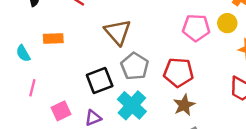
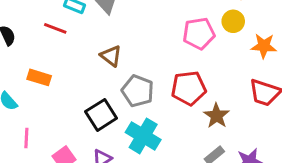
brown triangle: (118, 32) -> (111, 56), size x0.7
orange rectangle: (53, 38) -> (39, 77), turned 30
brown star: (184, 105) -> (217, 116), moved

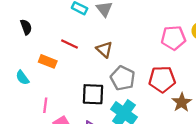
red line: (55, 28) -> (70, 44), moved
black square: (101, 115) -> (93, 94), turned 30
pink line: (26, 138) -> (45, 105), moved

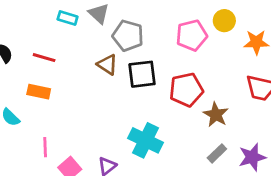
red line: (70, 44) -> (44, 58), moved
gray pentagon: (123, 78) -> (128, 36), moved
black square: (93, 94) -> (142, 74), moved

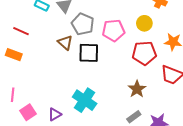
yellow circle: (224, 21) -> (144, 23), moved
pink pentagon: (192, 35) -> (114, 30), moved
red pentagon: (186, 90) -> (144, 53), moved

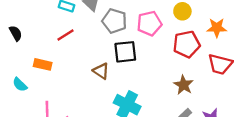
red line: (21, 31) -> (65, 35), moved, turned -49
brown triangle: (65, 43) -> (101, 71), moved

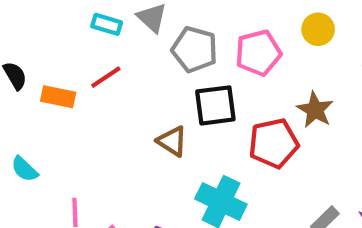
red pentagon: (187, 44) -> (274, 143), moved
orange rectangle: (43, 64) -> (58, 97), moved
brown star: (184, 85) -> (315, 110), moved

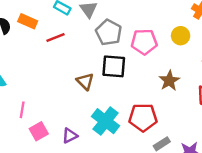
orange rectangle: (58, 97) -> (28, 21), moved
red pentagon: (274, 143) -> (143, 117), moved

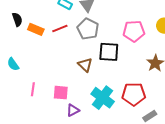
orange rectangle: (28, 21) -> (36, 29), moved
gray pentagon: (109, 32) -> (88, 29), moved
pink square: (39, 131) -> (61, 93), moved, turned 35

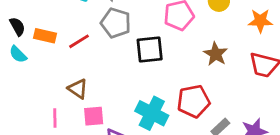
red line: (60, 29) -> (79, 41), moved
cyan semicircle: (13, 64) -> (18, 54), moved
brown triangle: (85, 65) -> (78, 89), moved

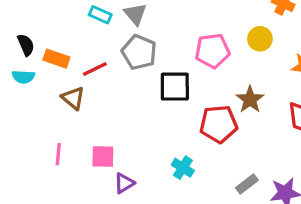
cyan semicircle: (18, 54) -> (23, 77), turned -48
brown triangle: (78, 89) -> (73, 98), moved
red pentagon: (193, 101) -> (219, 124), moved
cyan cross: (152, 113) -> (183, 168), moved, size x0.6

